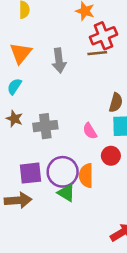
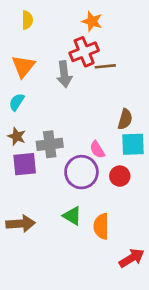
red cross: (103, 36) -> (84, 52), moved
purple circle: (63, 172) -> (81, 172), moved
purple square: (30, 173) -> (25, 164), moved
orange semicircle: (86, 176) -> (101, 226), moved

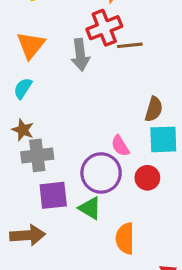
gray cross: (50, 144) -> (37, 155), moved
purple square: (25, 164) -> (53, 195), moved
green triangle: (72, 216) -> (90, 208), moved

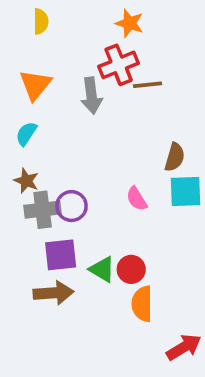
purple circle: (101, 173) -> (71, 206), moved, size x0.7
red circle: (147, 178) -> (131, 269), moved
brown arrow: (28, 235) -> (53, 293), moved

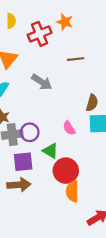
red cross: (119, 65) -> (40, 34), moved
gray arrow: (91, 96) -> (42, 82), moved, turned -50
green triangle: (102, 269) -> (50, 151), moved
red circle: (131, 269) -> (66, 171), size x1.5

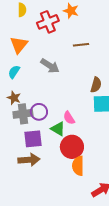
pink semicircle: (69, 128) -> (69, 118), moved

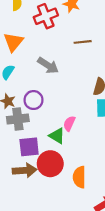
purple circle: (39, 112) -> (33, 100), moved
pink semicircle: (69, 118) -> (69, 123), turned 56
red circle: (72, 147) -> (50, 164), moved

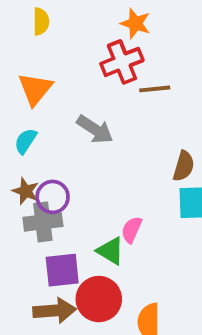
red cross: (46, 16) -> (122, 62), moved
purple circle: (33, 100) -> (53, 197), moved

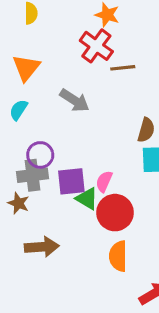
red cross: (122, 62) -> (96, 46), turned -32
brown star: (26, 191) -> (18, 203), moved
purple square: (62, 270) -> (71, 181), moved
red circle: (99, 299) -> (115, 213), moved

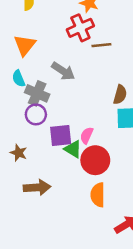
red cross: (96, 46) -> (80, 28), turned 30
cyan semicircle: (18, 110) -> (19, 79), turned -56
gray cross: (32, 175) -> (37, 93), moved, turned 30

